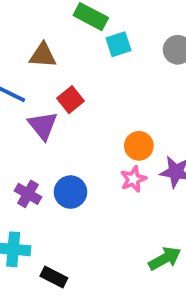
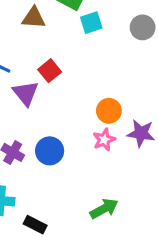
brown triangle: (43, 55) -> (34, 18), moved
green arrow: (165, 259) -> (104, 209), moved

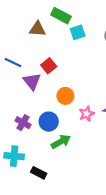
orange circle: (109, 111) -> (65, 96), moved
green arrow: (104, 209) -> (61, 142), moved

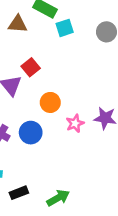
green arrow: (61, 142) -> (58, 198), moved
black rectangle: (39, 173) -> (19, 193), turned -48

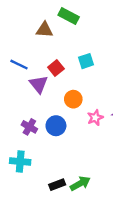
cyan square: (65, 28) -> (86, 61), moved
black rectangle: (19, 193) -> (57, 185), moved

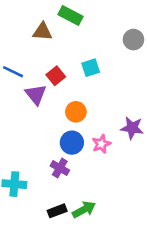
pink star: (95, 118) -> (101, 144), moved
blue circle: (56, 126) -> (72, 143), moved
purple cross: (29, 127) -> (60, 168), moved

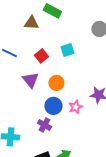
purple triangle: (36, 94) -> (30, 80), moved

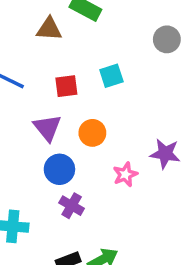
red square: (41, 56) -> (66, 86), turned 32
blue circle: (53, 106) -> (59, 169), moved

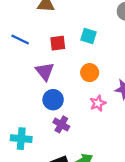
cyan square: (111, 76) -> (88, 36), turned 35
orange circle: (92, 133) -> (90, 73), moved

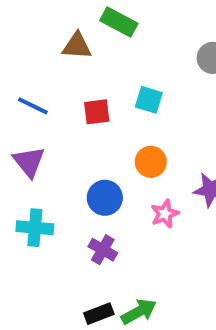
purple triangle: (45, 71) -> (29, 162), moved
blue circle: (53, 100) -> (105, 198), moved
cyan cross: (21, 139) -> (35, 228), moved

